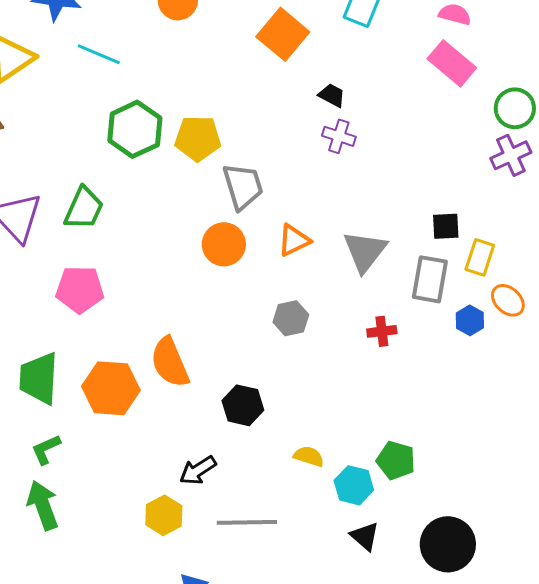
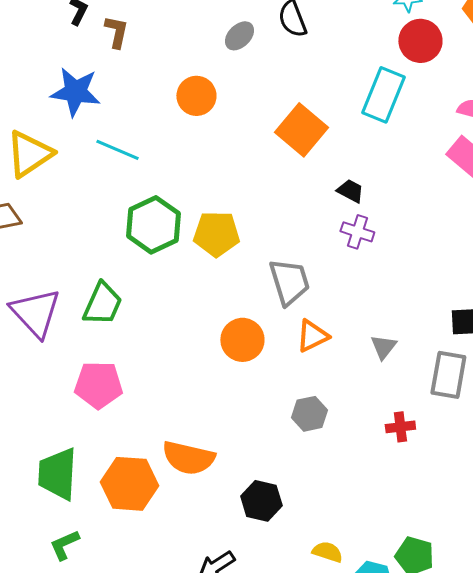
gray trapezoid: (243, 186) -> (289, 282), moved
gray triangle: (365, 251) -> (383, 347), size x0.6
orange semicircle: (170, 362) -> (188, 458), turned -54

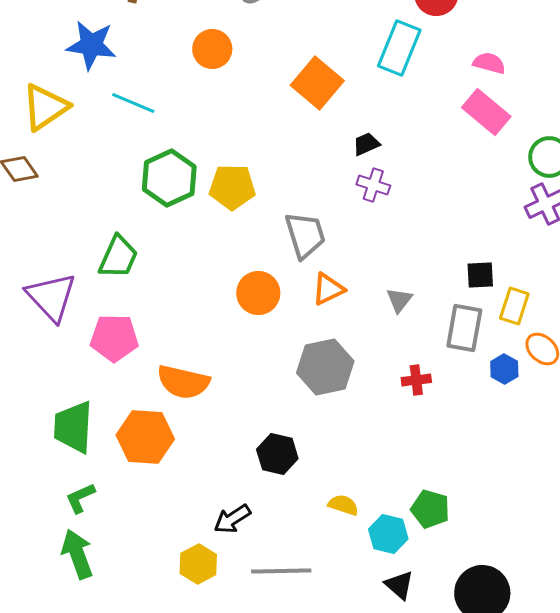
black trapezoid: (350, 191) -> (366, 144), turned -52
purple triangle: (35, 313) -> (51, 297), moved
gray hexagon: (309, 414) -> (325, 367), size x1.6
orange semicircle: (188, 458) -> (183, 382), moved

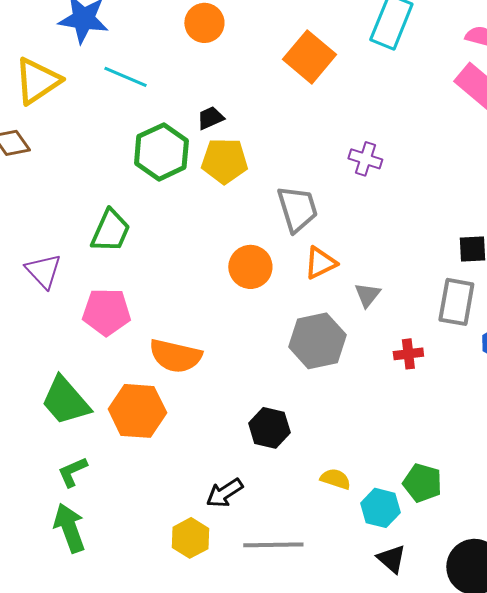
black trapezoid: (366, 144) -> (210, 118), moved
purple triangle: (51, 297) -> (43, 271), size x0.7
gray triangle: (399, 300) -> (367, 295), moved
green trapezoid: (73, 427) -> (65, 401), turned -44

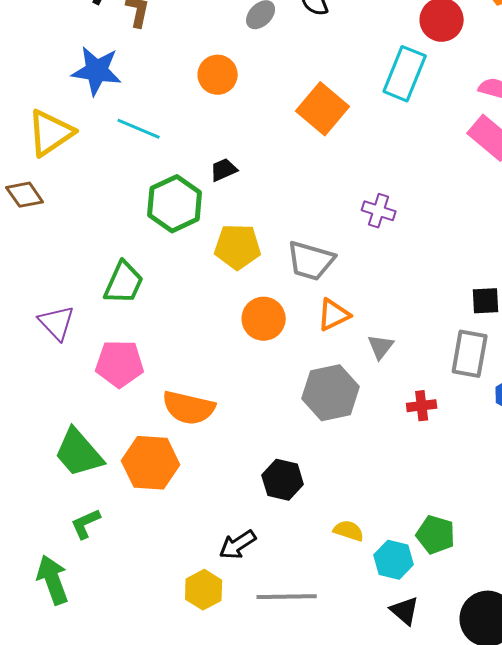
yellow pentagon: (224, 161) -> (238, 247), moved
gray trapezoid: (297, 209) -> (311, 261), turned 123
green arrow: (69, 528) -> (53, 580), moved

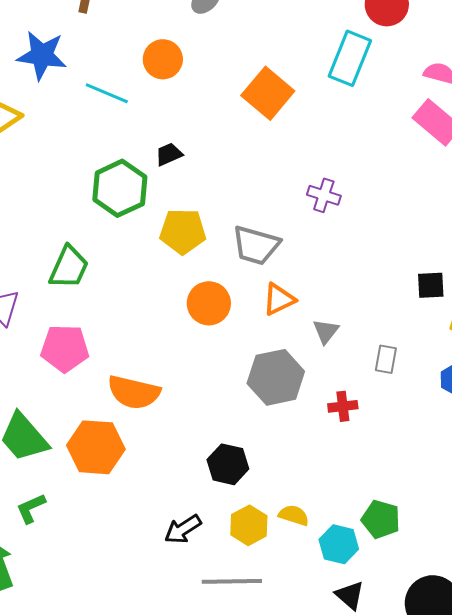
cyan line: (139, 129) -> (107, 93), moved
gray rectangle: (470, 354) -> (386, 359), moved, size x0.6
red cross: (422, 406) -> (343, 406), moved
yellow hexagon: (204, 590) -> (249, 525), moved

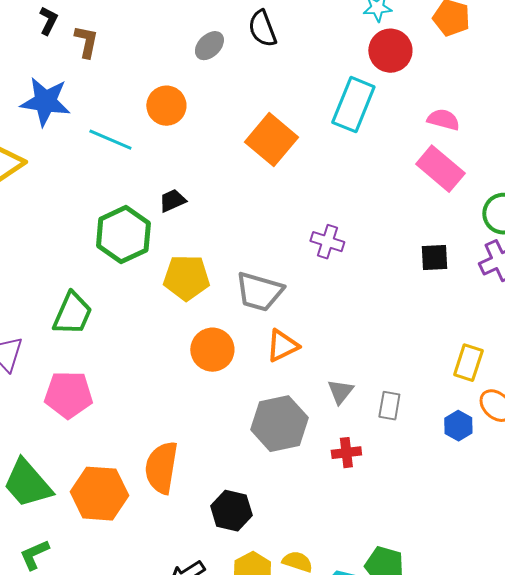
black square: (431, 285) -> (434, 258), moved
gray triangle: (326, 331) -> (340, 392), moved
orange semicircle: (134, 392) -> (161, 468), moved, turned 86

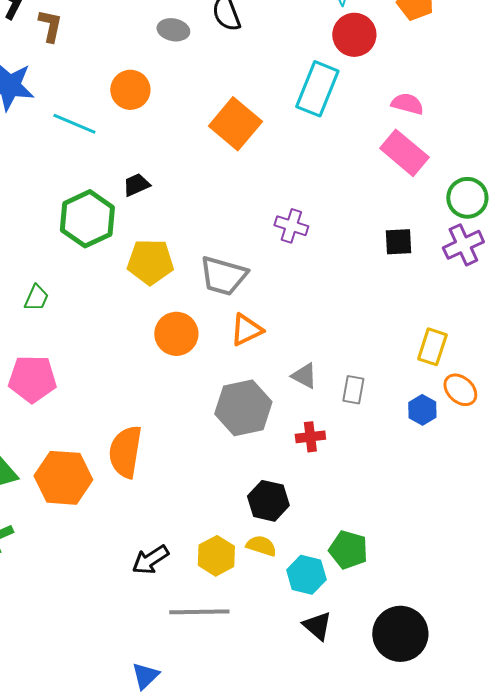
gray ellipse: (209, 46) -> (173, 30), turned 56
green trapezoid: (72, 314) -> (36, 298), size x0.6
gray triangle: (340, 392) -> (304, 376), turned -40
black hexagon: (231, 511) -> (268, 501), moved

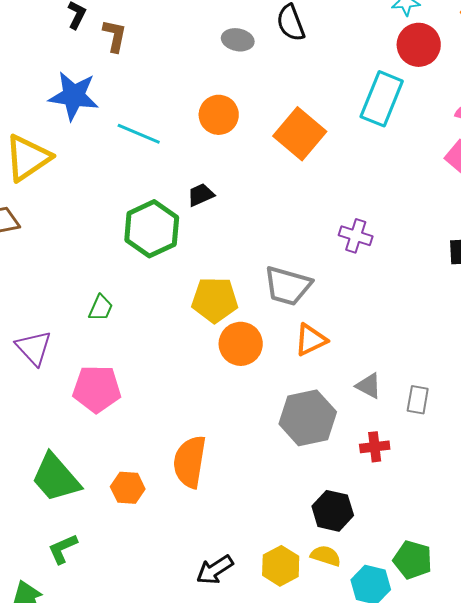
orange circle: (130, 90) -> (219, 115), moved
yellow pentagon: (150, 262) -> (215, 300), moved
orange hexagon: (63, 478) -> (128, 488), size x0.6

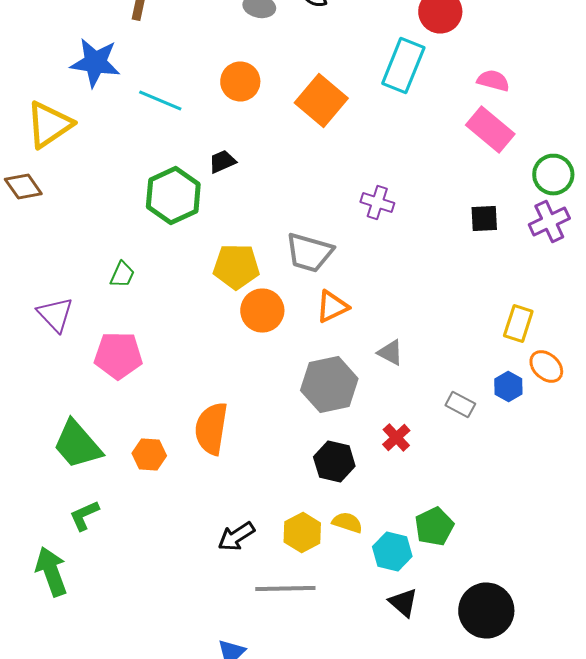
gray rectangle: (418, 400) -> (460, 404), moved, turned -72
red cross: (375, 447) -> (396, 438), moved, turned -36
black hexagon: (333, 511) -> (334, 462), moved
green pentagon: (413, 560) -> (434, 526), turned 30

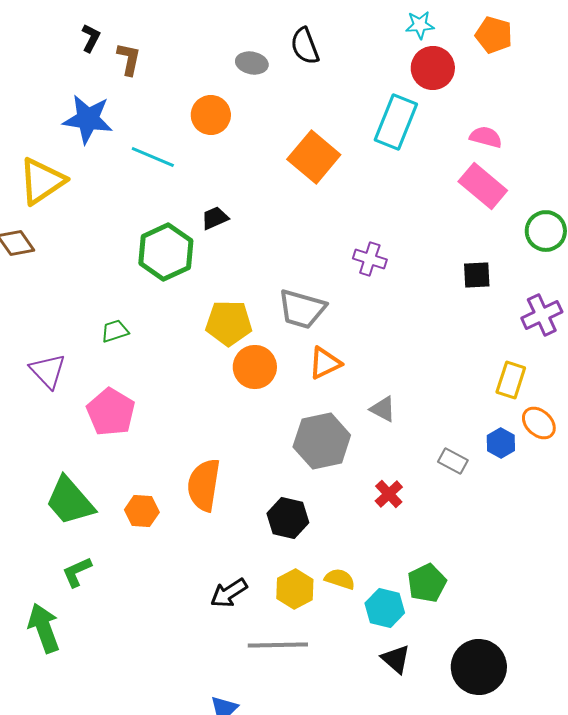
orange circle: (240, 82) -> (211, 115), moved
purple cross: (549, 222) -> (542, 315), moved
green trapezoid: (122, 274) -> (115, 331), turned -132
pink pentagon: (118, 356) -> (111, 412), turned 30
black hexagon: (334, 462) -> (288, 518), moved

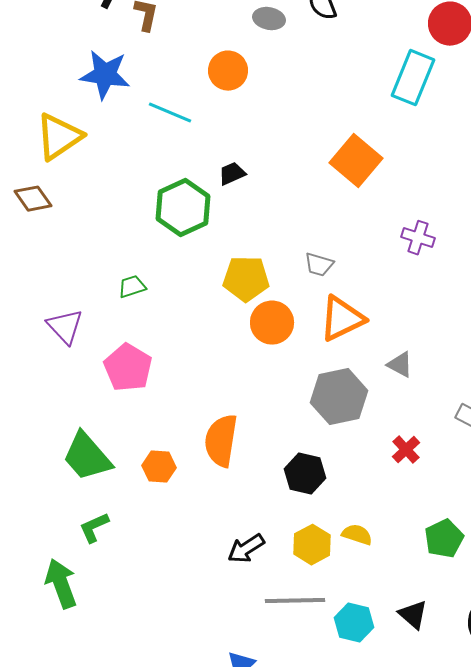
orange square: (314, 157) -> (356, 161), moved
purple cross: (370, 259) -> (418, 238), moved
gray trapezoid: (302, 309) -> (319, 265), size x0.6
orange triangle: (325, 363) -> (342, 319), size x1.4
cyan hexagon: (385, 608) -> (354, 623), moved

